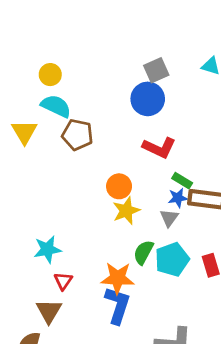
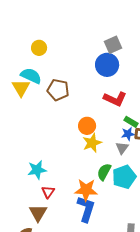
cyan semicircle: (56, 106) -> (31, 76), moved

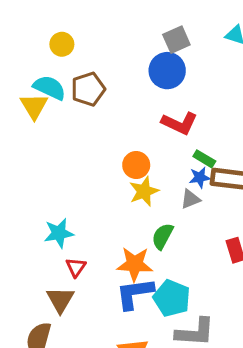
brown pentagon: (58, 90) -> (88, 89), moved, turned -30
gray triangle: (122, 148) -> (190, 199), turned 32
cyan pentagon: (124, 177) -> (172, 298), moved, turned -30
blue L-shape: (86, 209) -> (135, 294), turned -116

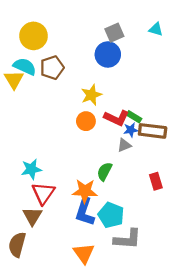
yellow circle: (62, 44) -> (33, 36), size x1.6
red L-shape: (180, 123) -> (117, 118), moved
yellow star: (144, 191) -> (91, 95), moved
red triangle: (76, 267) -> (43, 193), size x1.6
blue L-shape: (135, 294) -> (85, 212), turned -64

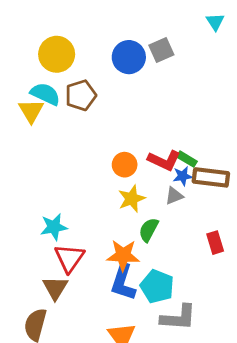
cyan triangle: (156, 29) -> (215, 22), moved, turned 40
blue circle: (108, 54) -> (129, 57), moved
yellow star: (91, 95) -> (132, 199), moved

